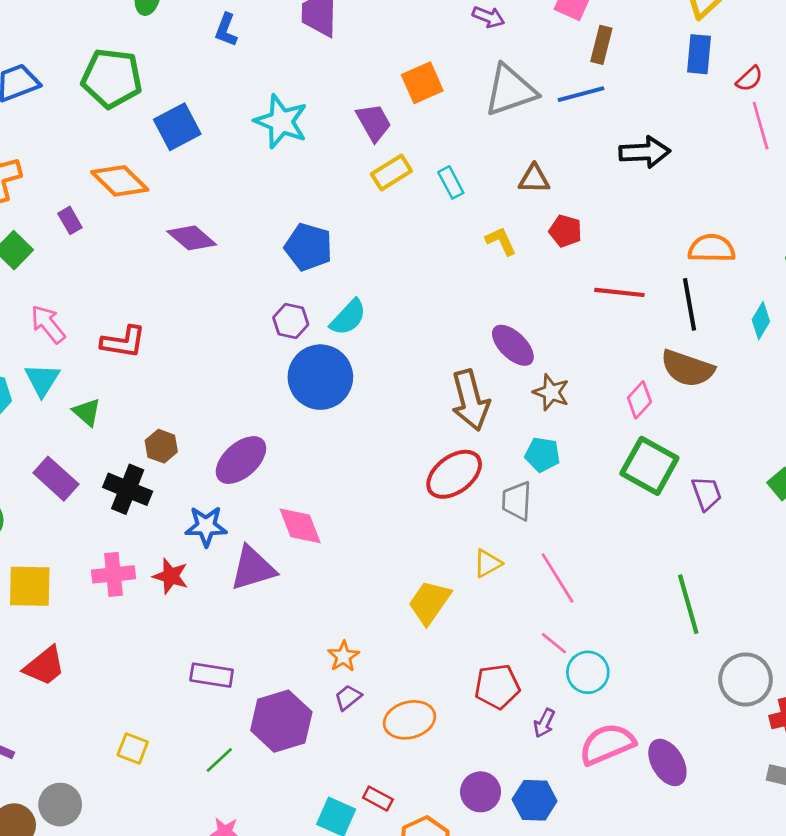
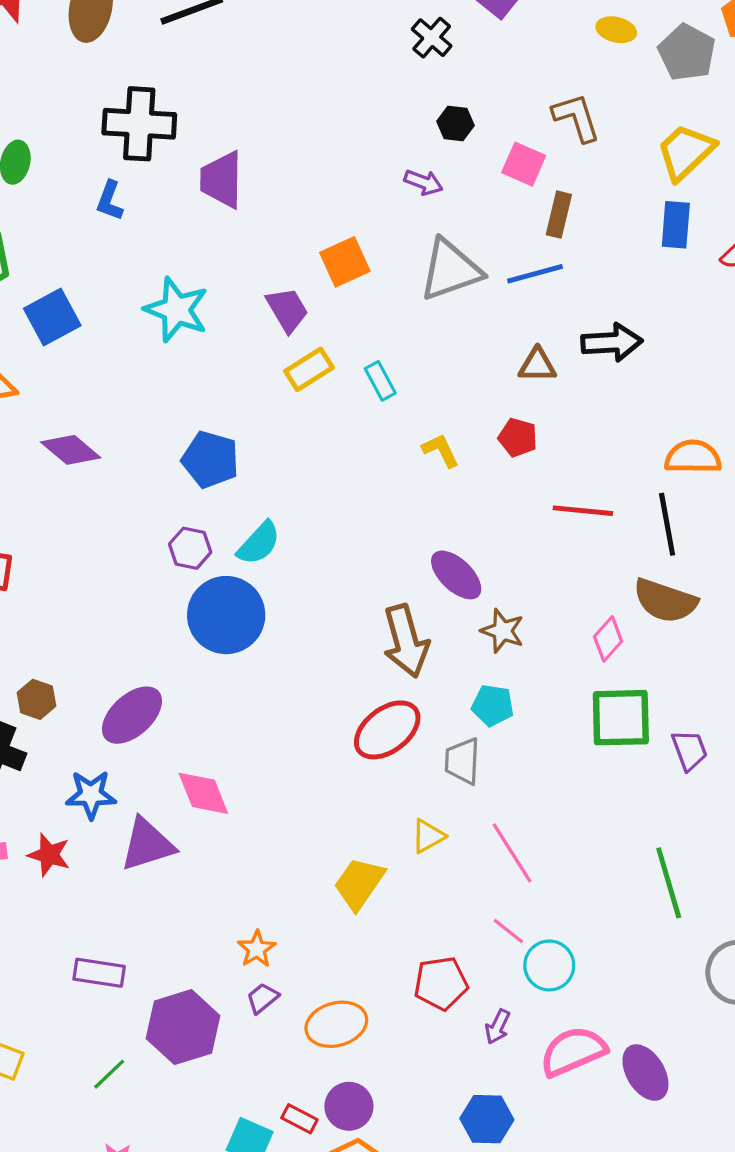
brown triangle: (534, 179) -> (537, 365), moved
green square: (649, 466) -> (621, 718), turned -30
purple circle: (481, 792) -> (349, 1106), moved

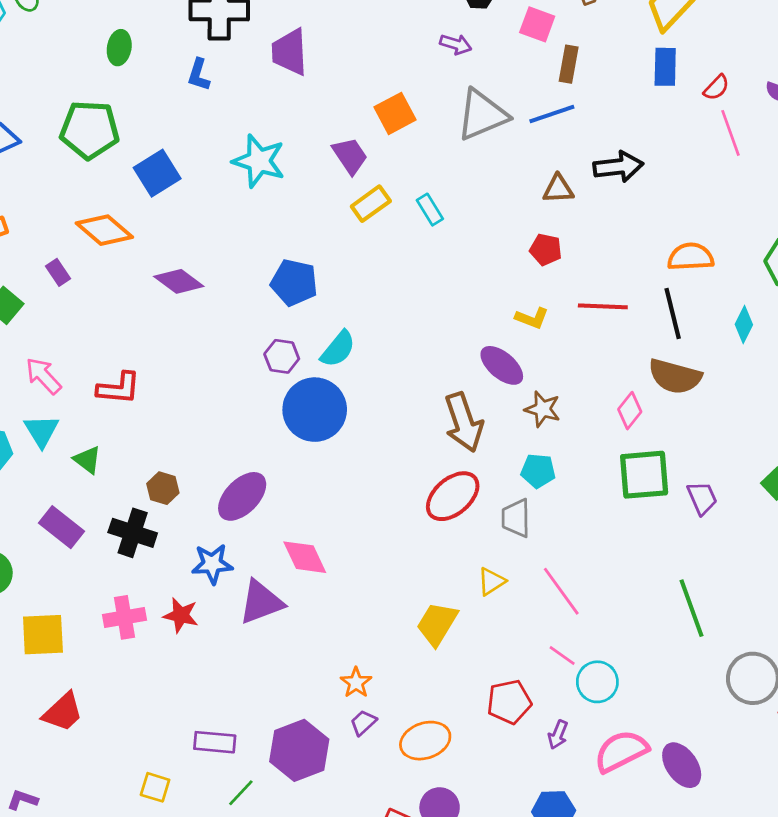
yellow L-shape: (441, 450) -> (532, 318), moved, turned 140
purple rectangle: (99, 973) -> (215, 742), moved

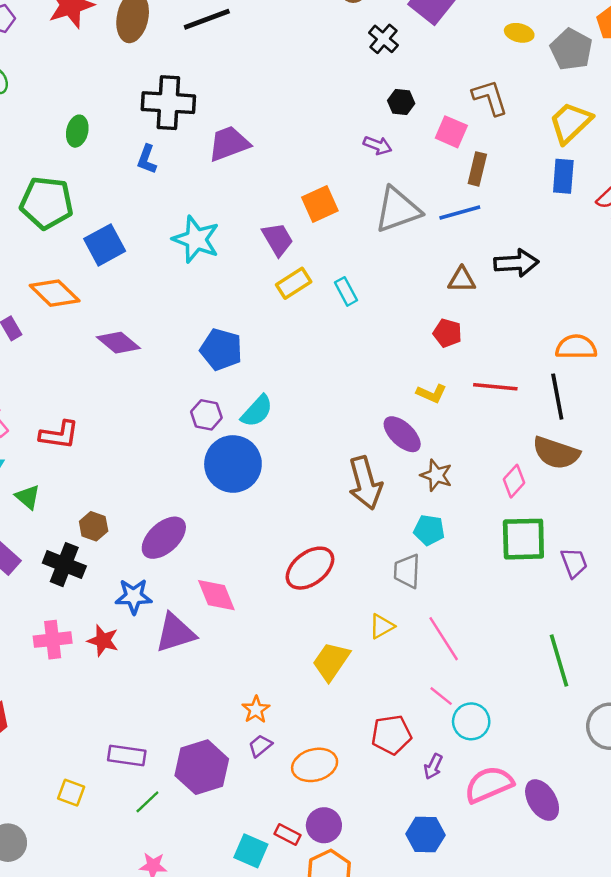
purple trapezoid: (290, 52) -> (229, 144), turned 69
red ellipse: (453, 496) -> (310, 568), moved

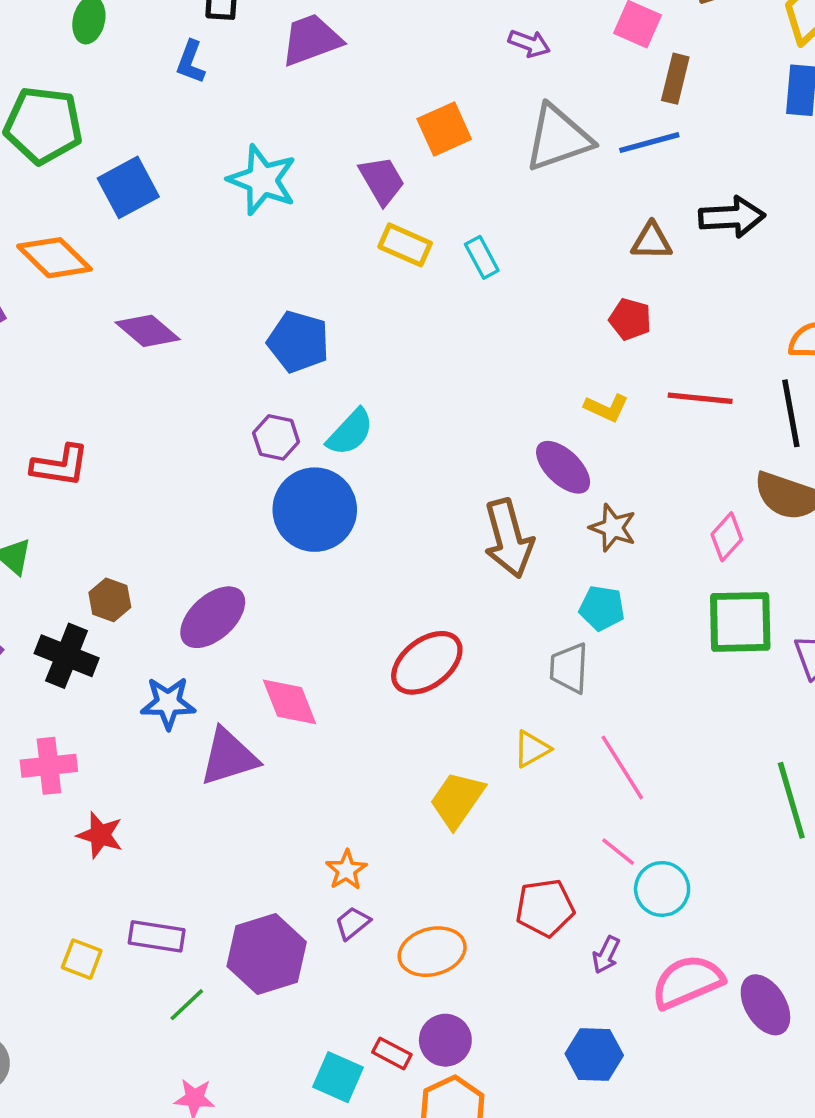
yellow rectangle: (294, 283) -> (405, 245), turned 56
red star: (103, 641) -> (100, 835), moved
yellow square: (71, 793) -> (82, 959), moved

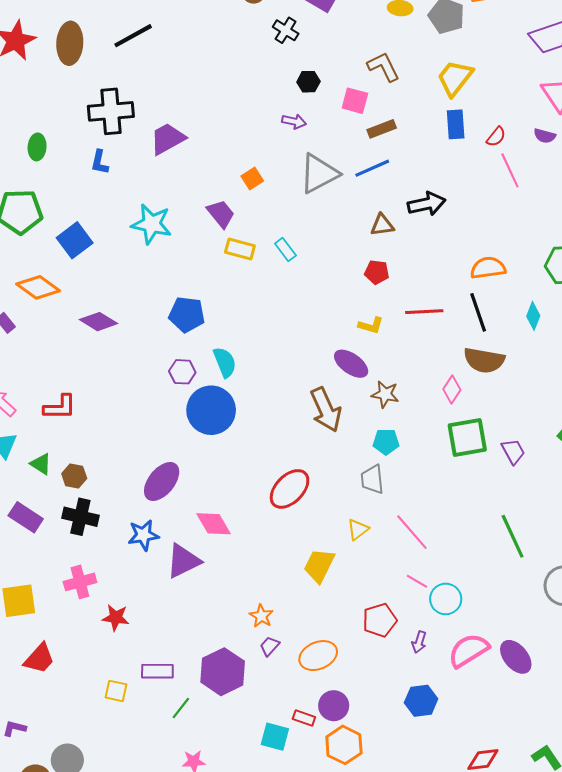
brown rectangle: (675, 79) -> (382, 129), turned 64
orange square: (444, 129) -> (252, 178), size x0.7
cyan semicircle: (350, 432) -> (225, 362), turned -56
brown hexagon: (110, 600) -> (74, 476), moved

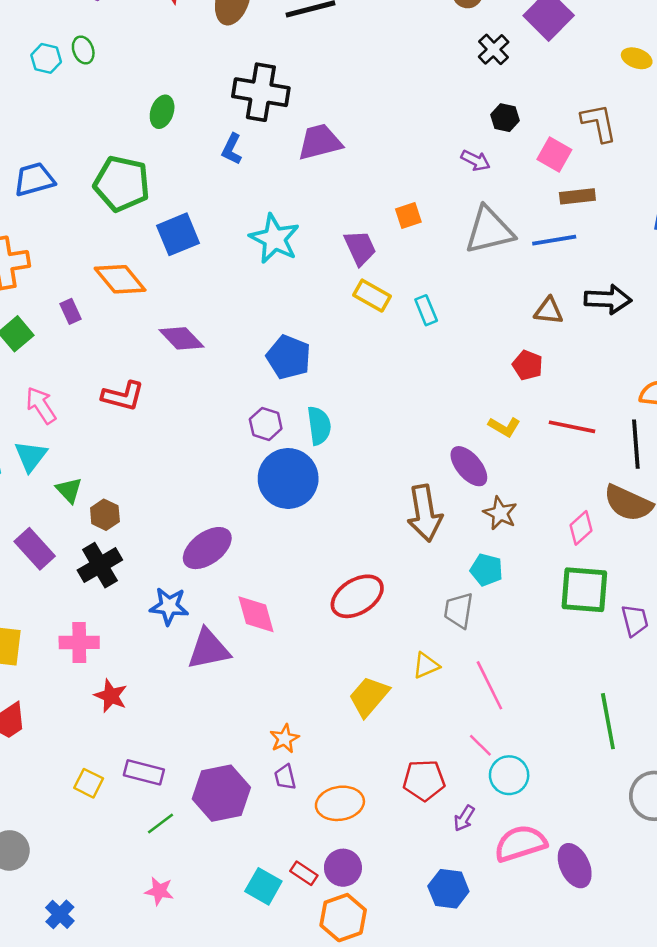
red L-shape: (60, 407) -> (123, 396), moved
black cross: (80, 517) -> (100, 565), turned 32
purple trapezoid: (270, 646) -> (285, 777), turned -70

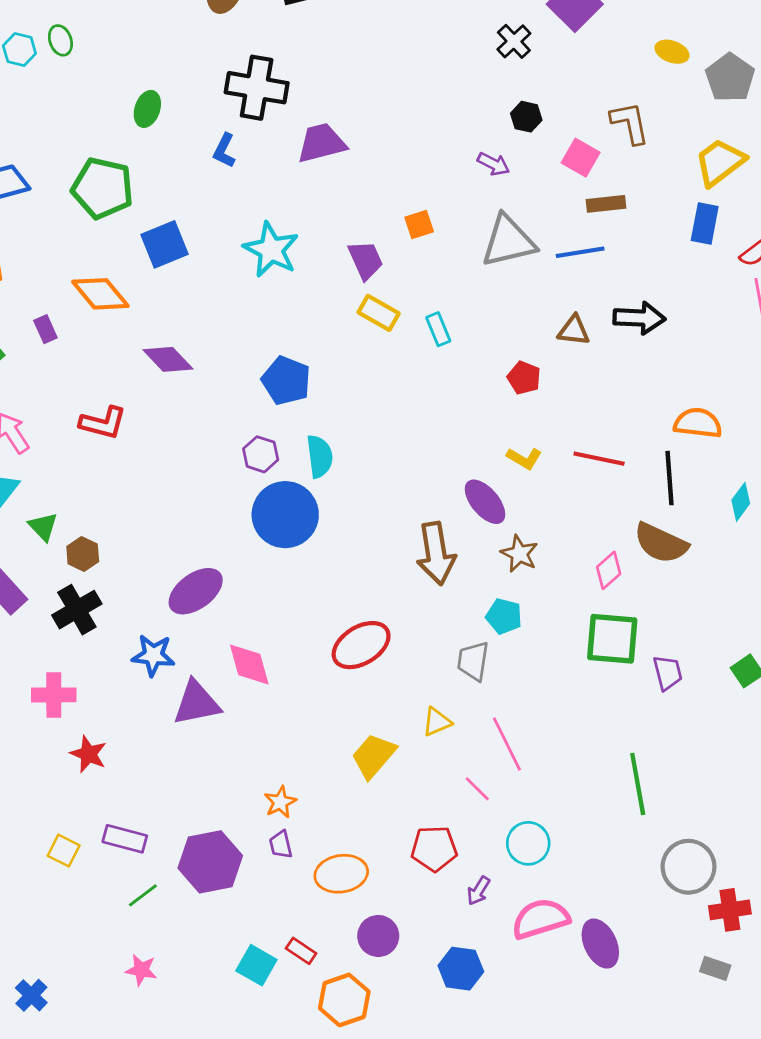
red pentagon: (528, 365) -> (524, 378), moved
pink line: (480, 745) -> (477, 789), moved
purple circle: (343, 868) -> (378, 936), moved

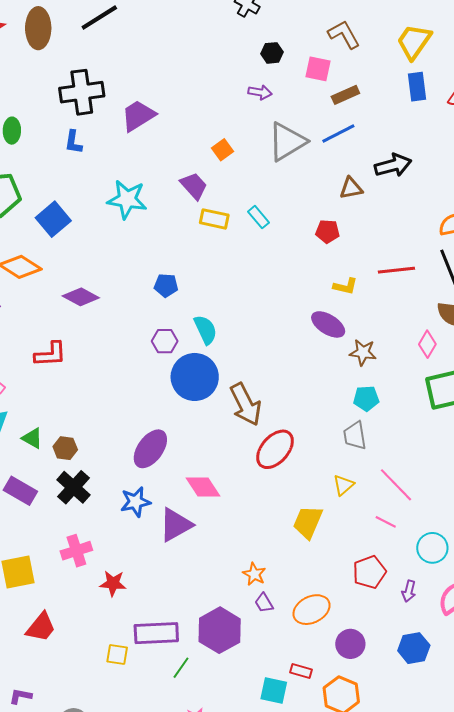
blue pentagon: (286, 381) -> (166, 285), size x0.7
brown arrow: (436, 554) -> (246, 404), moved
purple rectangle: (125, 839) -> (156, 633), size x1.4

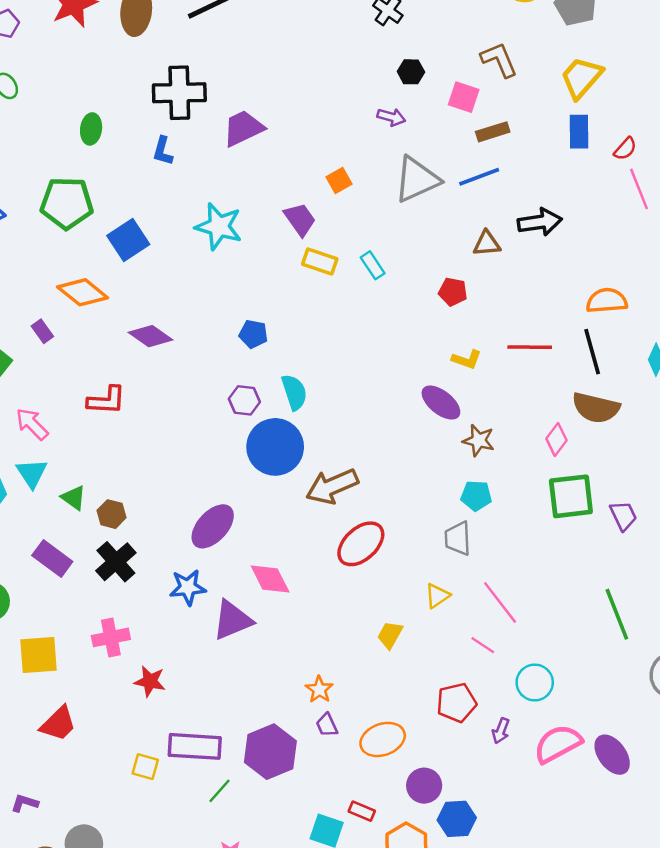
brown arrow: (246, 404) -> (332, 486), turned 87
yellow trapezoid: (308, 522) -> (390, 635), size x0.7
blue hexagon: (414, 648) -> (457, 819), moved

